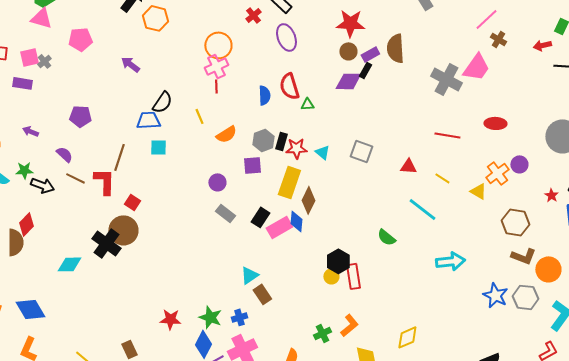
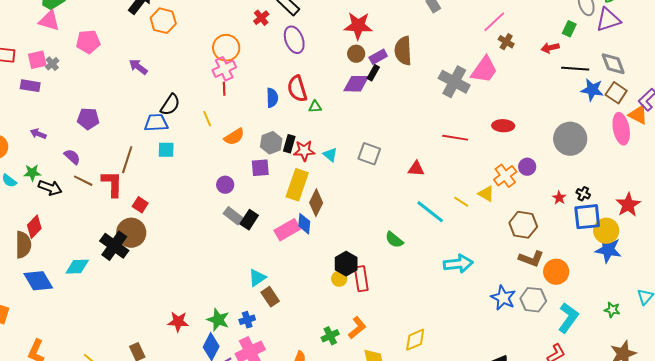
yellow line: (442, 178) -> (461, 202), moved
black rectangle: (260, 217) -> (249, 220), moved
blue diamond: (30, 309) -> (38, 281), moved

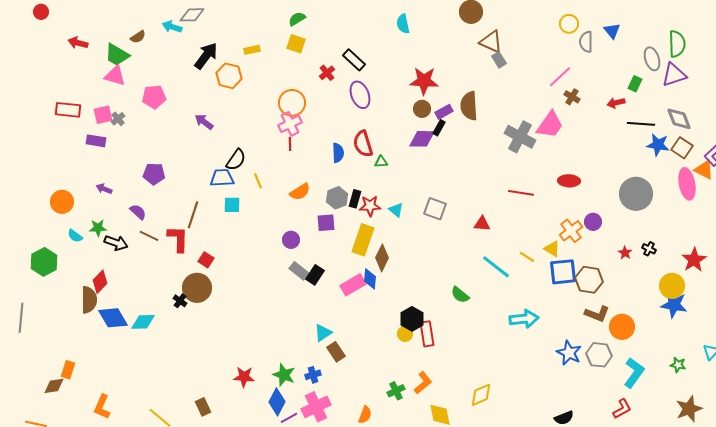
yellow line: (207, 119) -> (258, 181), moved
blue square: (587, 217) -> (563, 272), moved
black cross: (114, 246) -> (180, 301), size x0.5
blue diamond: (38, 281) -> (113, 318), moved

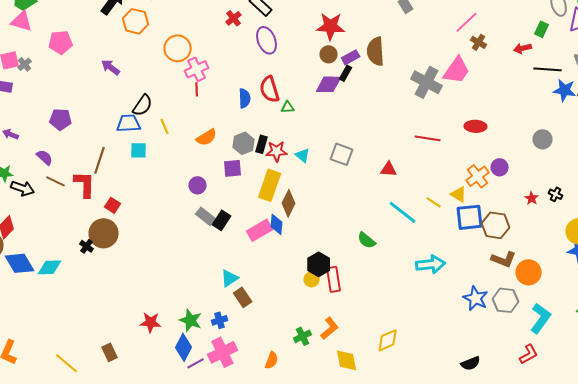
orange circle: (292, 103) -> (178, 48), moved
gray circle: (636, 194) -> (543, 139), size x0.6

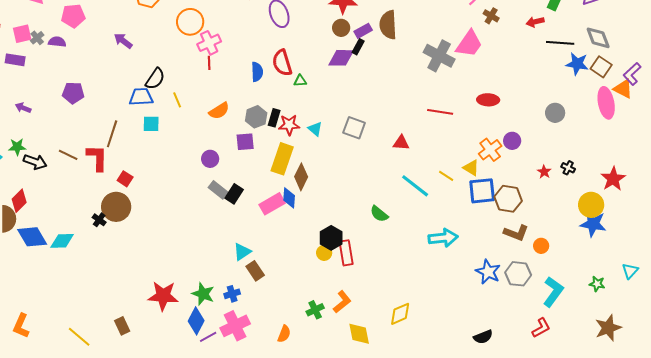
purple semicircle: (45, 157) -> (57, 42), moved, turned -36
orange circle: (529, 272) -> (541, 246), size x0.6
red star: (151, 322) -> (163, 296), size x1.4

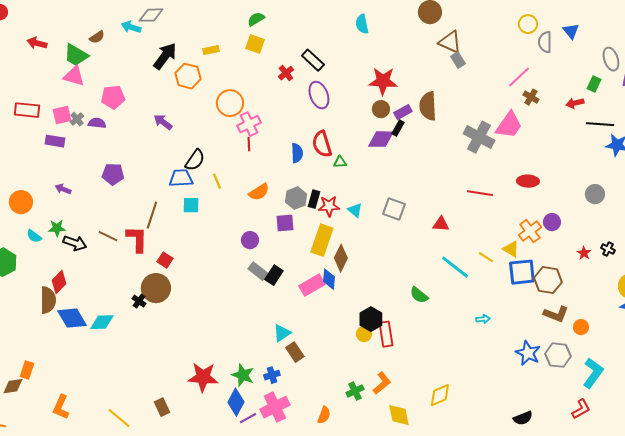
cyan arrow: (443, 238) -> (483, 319), size x0.5

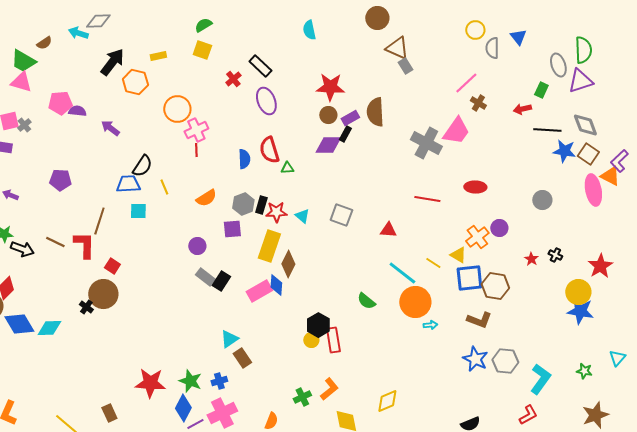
purple semicircle: (97, 123) -> (77, 111), moved
brown L-shape: (556, 314) -> (479, 320), moved
orange circle: (581, 327) -> (415, 302), moved, size x2.0

